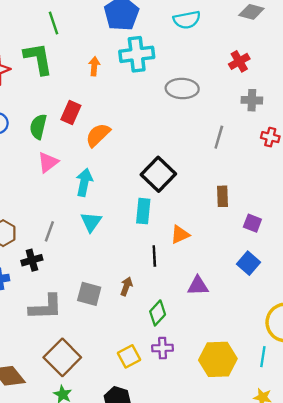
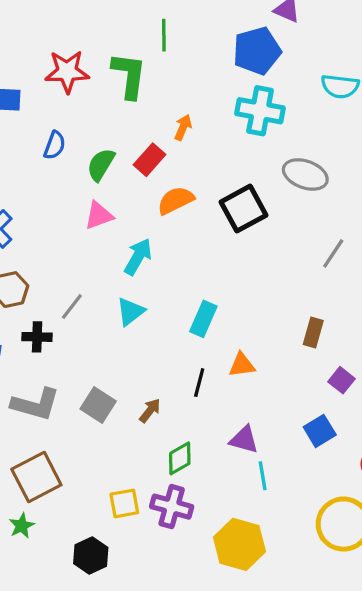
orange arrow: (94, 66) -> (183, 127), moved
black square: (158, 174) -> (243, 209), moved
purple cross: (163, 348) -> (172, 507), size x1.4
cyan line: (263, 357) -> (263, 476), moved, turned -36

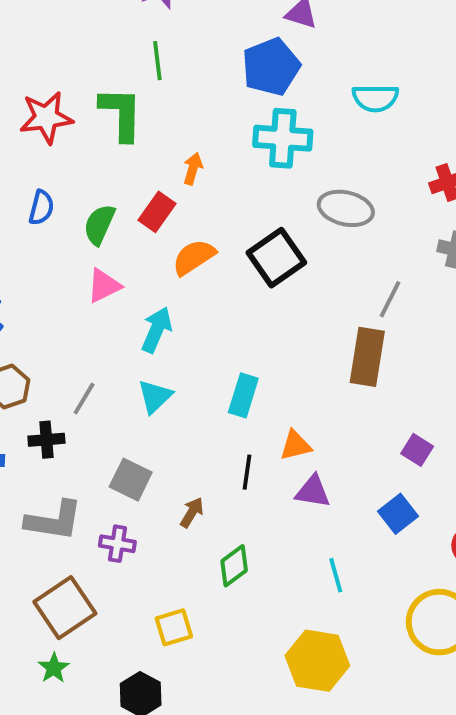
brown rectangle: (313, 333) -> (367, 357), moved, size x1.6
gray square: (98, 405) -> (131, 480), moved
purple triangle: (244, 440) -> (313, 491), moved
purple cross: (172, 507) -> (117, 544), moved, size x0.7

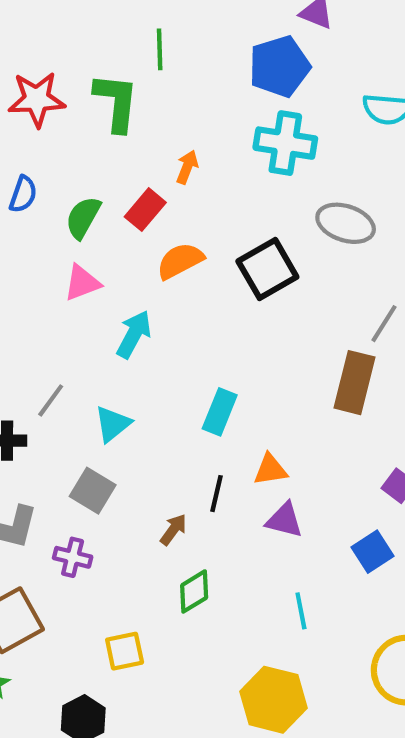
cyan triangle: (155, 396) -> (113, 424), moved
brown arrow: (192, 512) -> (173, 530), moved

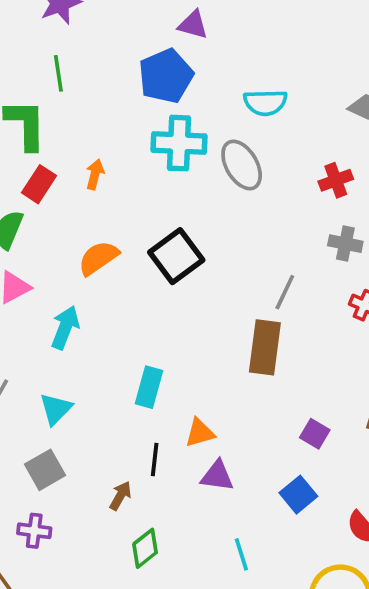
red rectangle: (145, 210) -> (39, 184), moved
gray ellipse: (346, 223) -> (242, 165), moved, turned 48
gray square: (93, 491) -> (45, 470), turned 36

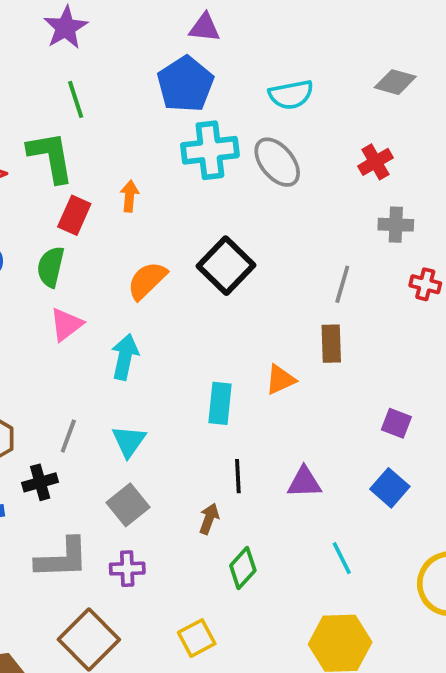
brown rectangle: (265, 347) -> (331, 344), size x0.7
orange triangle: (200, 433) -> (280, 380), moved

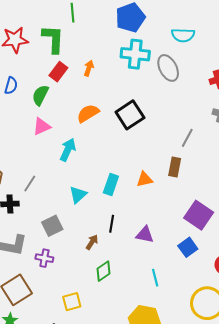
purple square: (396, 423) -> (199, 215), size x1.8
cyan triangle: (129, 441) -> (78, 195), moved

